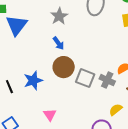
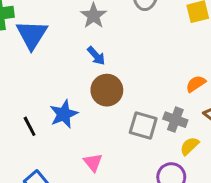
gray square: (85, 78) -> (143, 125), moved
gray cross: (107, 80) -> (175, 120), moved

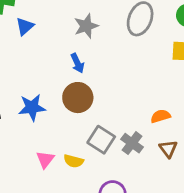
blue triangle: (32, 35) -> (25, 26), size x0.6
yellow semicircle: (189, 146) -> (74, 161), moved, turned -138

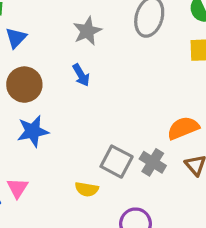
brown circle: (78, 98) -> (24, 85), moved
orange semicircle: (160, 116) -> (183, 128), size x1.4
pink triangle: (45, 159) -> (18, 188), moved

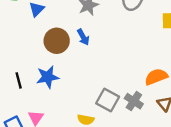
brown circle: (24, 85) -> (57, 41), moved

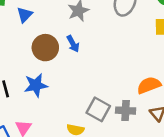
gray cross: (134, 101) -> (126, 111), turned -30

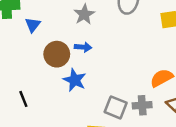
blue arrow: (73, 44) -> (83, 47), turned -49
blue star: (36, 85) -> (75, 80), moved, turned -30

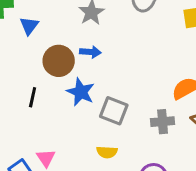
black line: (23, 99) -> (33, 97), moved, turned 35
gray square: (116, 107) -> (114, 111), moved

